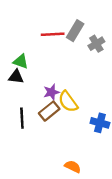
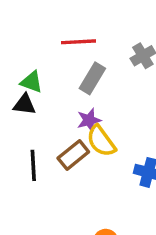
gray rectangle: (75, 31) -> (92, 78), moved
purple star: (51, 92) -> (89, 120), moved

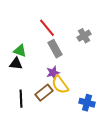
red line: (79, 42) -> (47, 28), turned 54
gray rectangle: (92, 78) -> (55, 49), turned -60

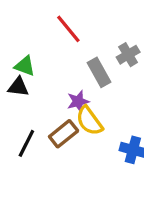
gray cross: (84, 36) -> (128, 55), moved
gray rectangle: (55, 49) -> (99, 72), moved
black line: (21, 99) -> (26, 143), turned 30

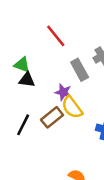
black triangle: (18, 87) -> (27, 80), moved
purple star: (78, 101) -> (63, 92), turned 30

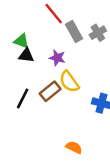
gray rectangle: (80, 70) -> (74, 32), moved
purple star: (63, 92) -> (57, 58), moved

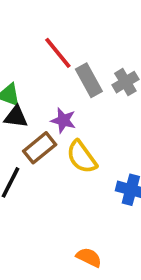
brown rectangle: (50, 91) -> (40, 148), moved

